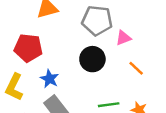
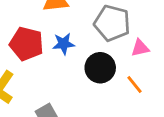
orange line: (136, 68) -> (135, 85), moved
blue star: (49, 79) -> (64, 44), moved, turned 30

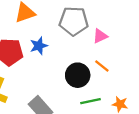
black circle: (100, 68) -> (78, 75), moved

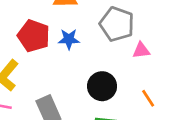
orange line: (102, 66) -> (148, 98), moved

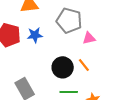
orange line: (148, 98) -> (84, 65), moved

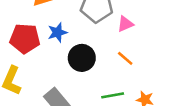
black circle: (63, 67) -> (82, 58), moved

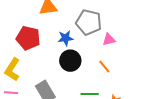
blue star: (57, 32) -> (66, 38), moved

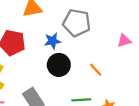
pink triangle: (109, 40) -> (124, 41), moved

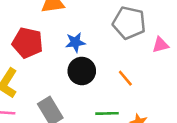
gray pentagon: (77, 23) -> (129, 23), moved

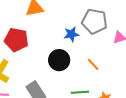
blue star: (75, 42) -> (71, 34), moved

